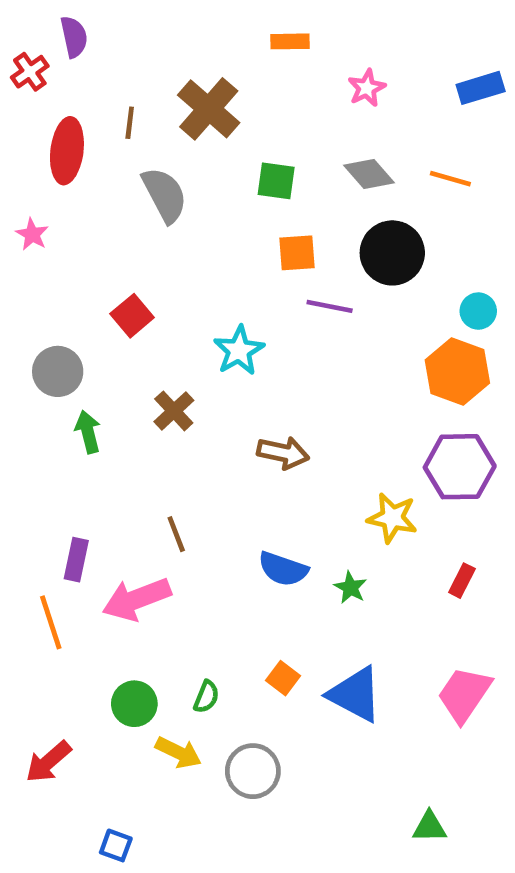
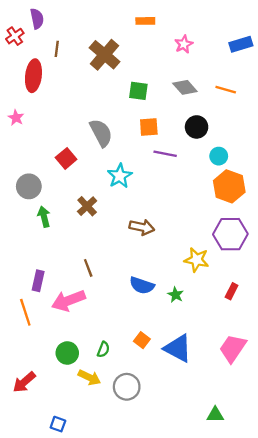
brown line: (130, 123) -> (57, 49), moved
gray semicircle: (165, 195) -> (101, 133), moved
black circle: (392, 253) -> (197, 127), size x0.7
cyan circle: (478, 311) -> (219, 156), moved

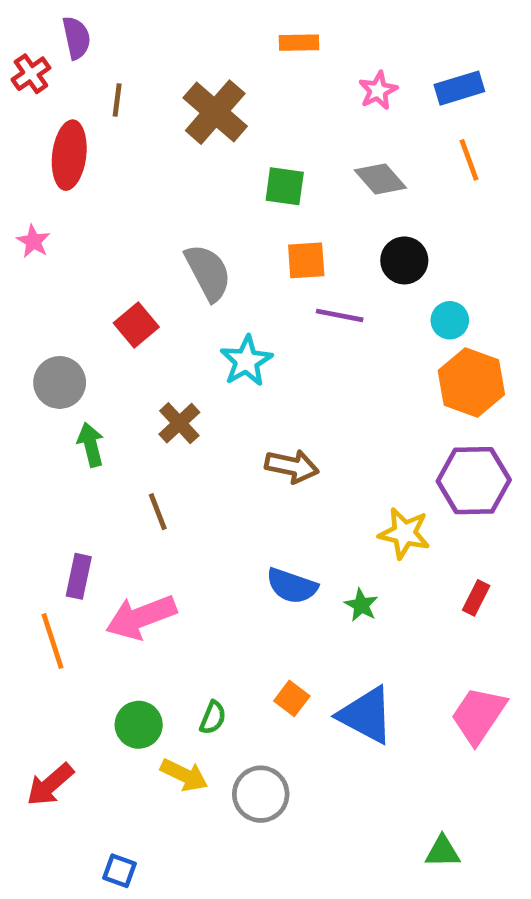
blue rectangle: (241, 44) -> (459, 88), moved
orange line: (226, 90) -> (469, 160), moved, turned 54
brown line: (88, 268) -> (158, 512), moved

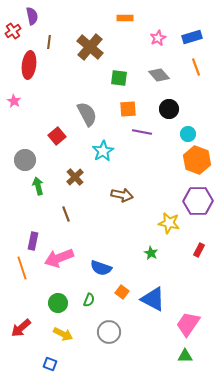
blue semicircle: (292, 586) -> (101, 268), moved
pink trapezoid: (479, 715) -> (188, 324), moved
yellow arrow: (184, 775) -> (63, 334), moved

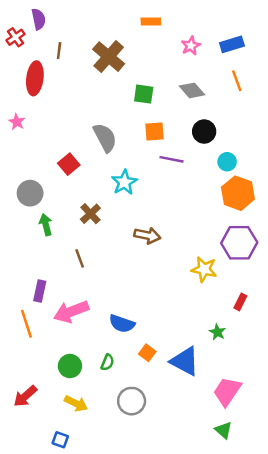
green star: (151, 253) -> (217, 332), moved
green triangle: (185, 356) -> (223, 430), turned 42

